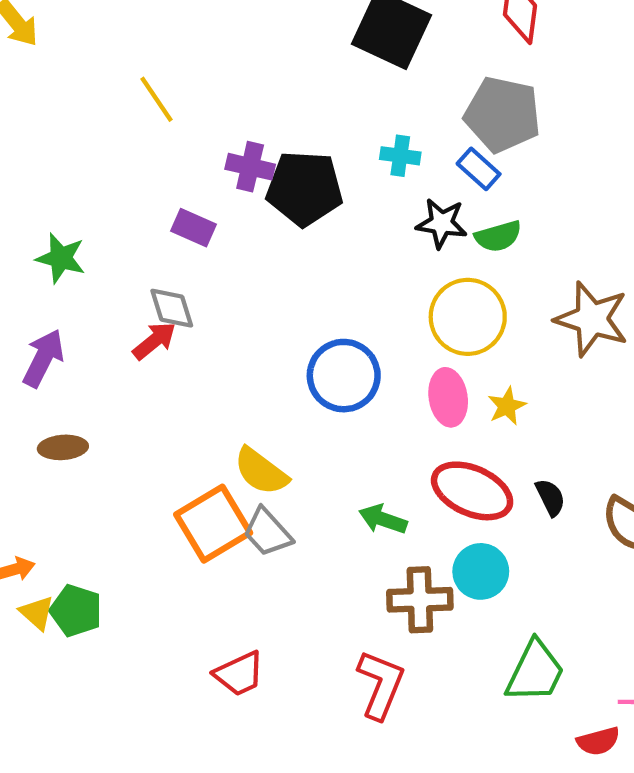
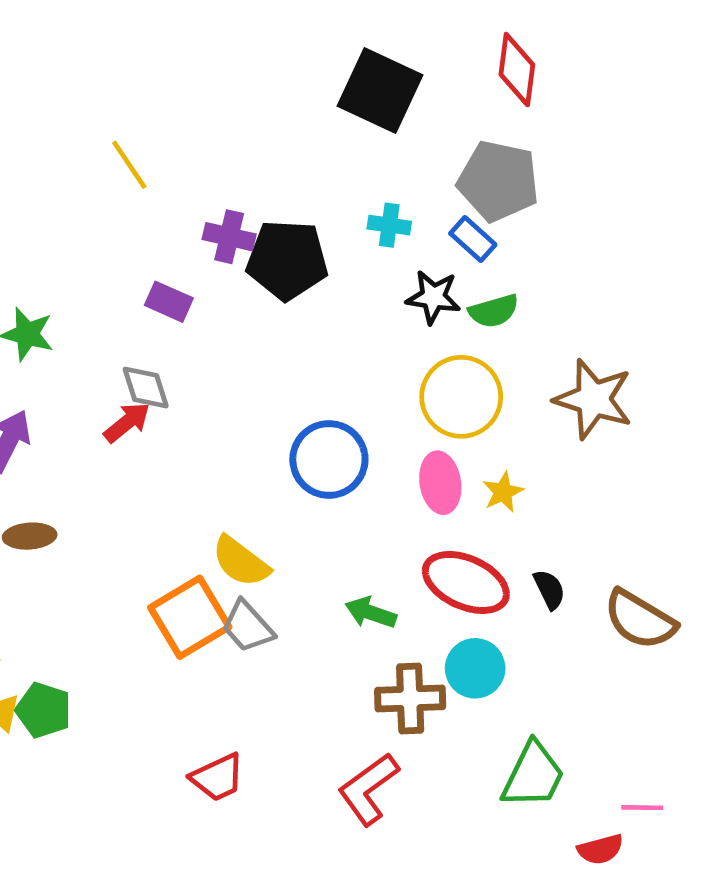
red L-shape: (381, 685) -> (368, 789), turned -148

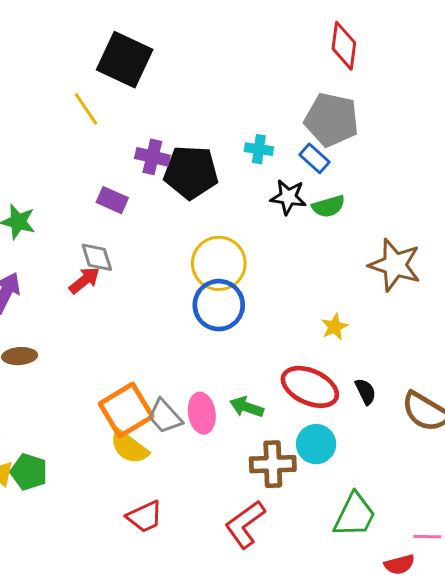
black square: (380, 90) -> (125, 60), moved
yellow circle: (461, 397) -> (219, 263), moved
pink ellipse: (440, 483) -> (202, 413), moved
yellow semicircle: (241, 562) -> (129, 447), moved

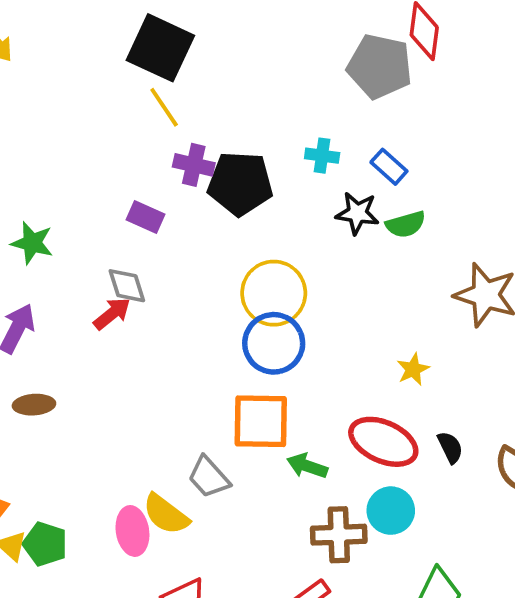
yellow line: (86, 109) -> (164, 107), moved
gray pentagon: (331, 120) -> (380, 66), moved
orange square: (126, 410) -> (261, 421), moved, turned 32
pink ellipse: (202, 413) -> (132, 531), moved

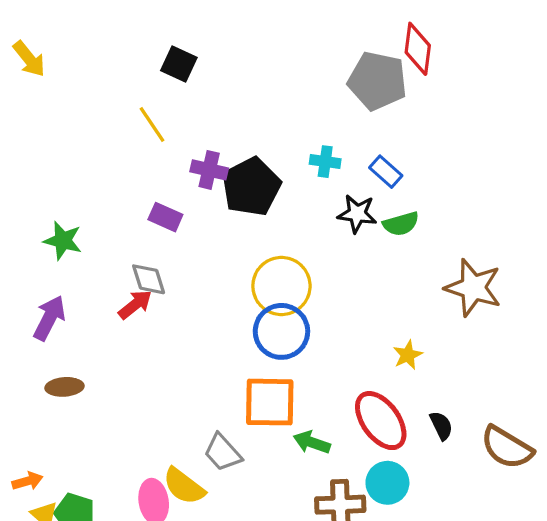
black square: (160, 48) -> (179, 64), size x0.6
yellow line: (164, 107) -> (152, 125), moved
black pentagon: (240, 183) -> (251, 187), turned -30
red ellipse: (383, 442) -> (381, 421), turned 30

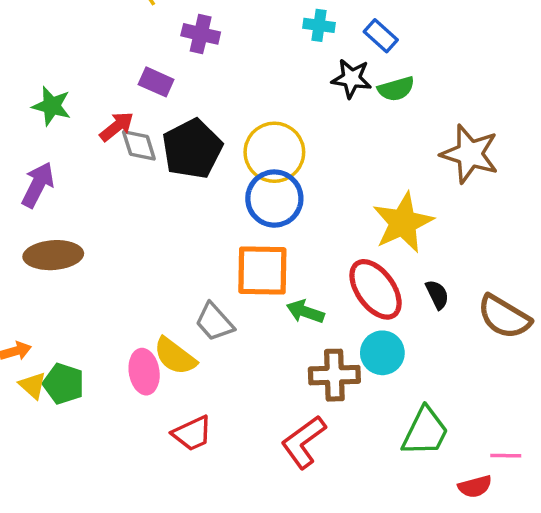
black pentagon: (251, 187) -> (192, 149), moved
red arrow: (135, 305) -> (117, 127), moved
yellow star: (408, 355) -> (403, 223), size x2.0
brown ellipse: (64, 387) -> (53, 255), size x1.5

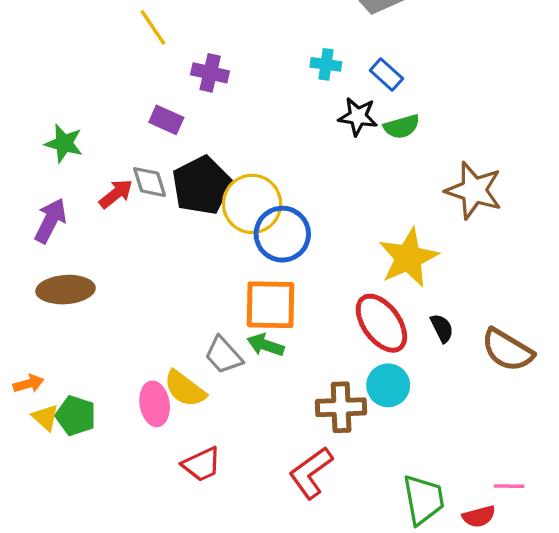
red arrow: (117, 127) -> (116, 194), moved
yellow circle: (274, 152) -> (252, 204), moved
green arrow: (305, 312) -> (265, 345), moved
green trapezoid: (425, 432) -> (423, 500), moved, turned -36

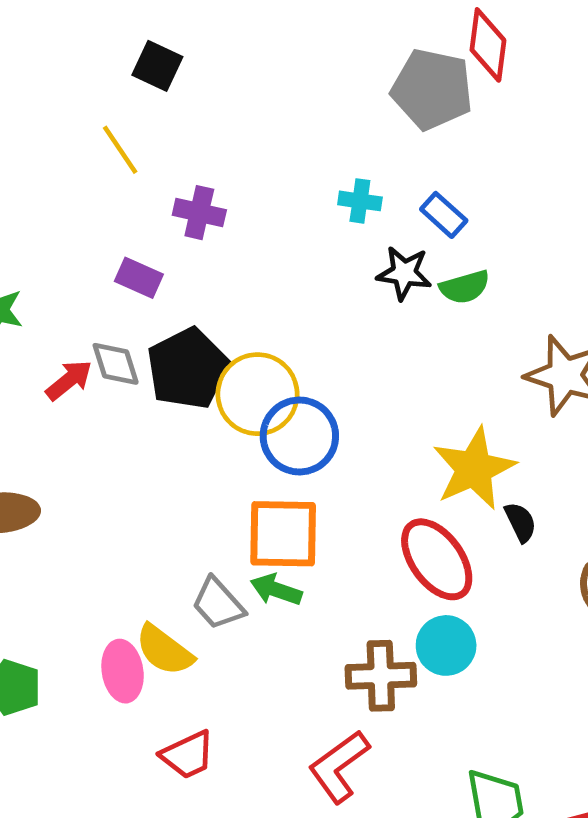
black semicircle: (442, 328) -> (521, 522), moved

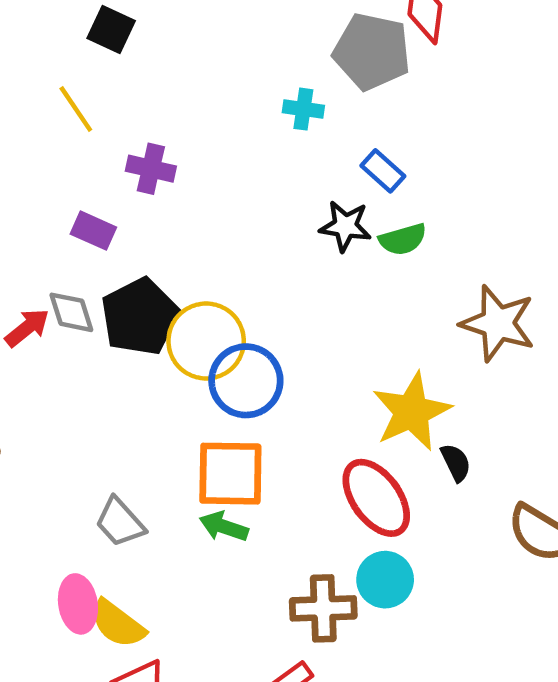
cyan cross: (360, 201) -> (303, 109), moved
gray trapezoid: (218, 604) -> (120, 522), moved
yellow semicircle: (164, 650) -> (118, 624), moved

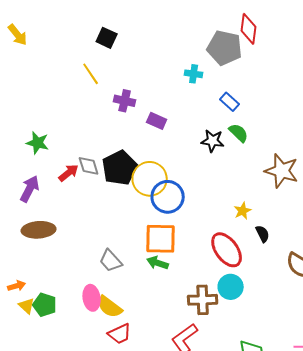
black star: (345, 226) -> (213, 141), moved
purple rectangle: (93, 231) -> (157, 121), moved
green semicircle: (403, 239) -> (239, 133), turned -120
yellow star: (412, 412) -> (243, 211), size x0.5

